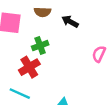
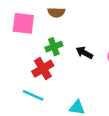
black arrow: (70, 22) -> (84, 53), moved

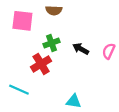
cyan line: (33, 95) -> (19, 90), moved

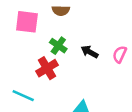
green cross: (52, 43) -> (58, 46), turned -35

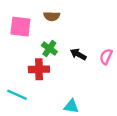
red cross: (47, 68) -> (39, 69), turned 30

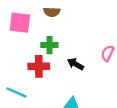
green cross: (49, 49) -> (49, 45), turned -35
black arrow: (78, 54) -> (75, 64), moved

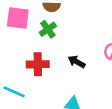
green cross: (49, 45) -> (48, 29), moved, turned -35

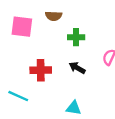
green cross: (48, 29) -> (76, 37), moved, turned 35

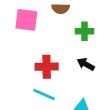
cyan line: (18, 96) -> (44, 94), moved

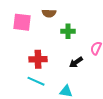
black arrow: (86, 64) -> (76, 62), moved, turned -64

